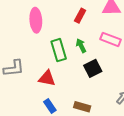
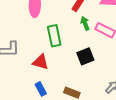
green arrow: (81, 46) -> (85, 23), moved

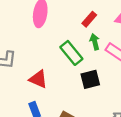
green rectangle: (54, 36) -> (71, 53), moved, turned -35

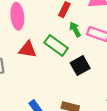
red triangle: (38, 79) -> (28, 49), moved

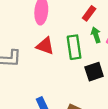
green rectangle: (56, 45) -> (74, 47), turned 35

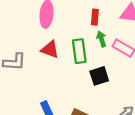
red rectangle: (89, 13) -> (95, 17), turned -32

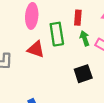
green rectangle: (79, 51) -> (57, 34), moved

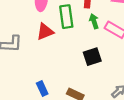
red triangle: (36, 49) -> (45, 32), turned -42

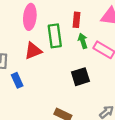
blue rectangle: (42, 89) -> (17, 80), moved

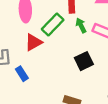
green rectangle: (55, 36) -> (53, 25), turned 60

